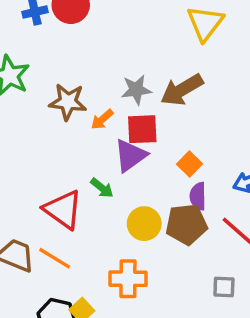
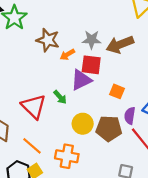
orange square: (190, 164) -> (117, 91), turned -32
purple semicircle: (198, 196) -> (130, 116), moved
orange line: (55, 258) -> (32, 146), moved

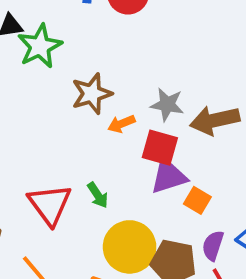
brown star: (48, 40) -> (92, 94), turned 30
purple triangle: (81, 80) -> (169, 176), moved
yellow circle: (83, 124) -> (130, 247), size x1.4

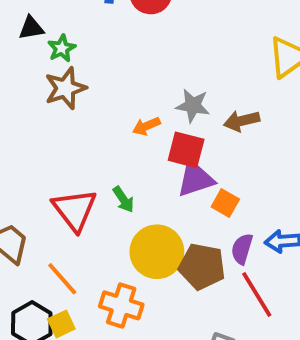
green star: (40, 46) -> (62, 48), size x0.6
brown star: (92, 94) -> (65, 88), moved
brown arrow: (215, 120) -> (242, 121), size x0.7

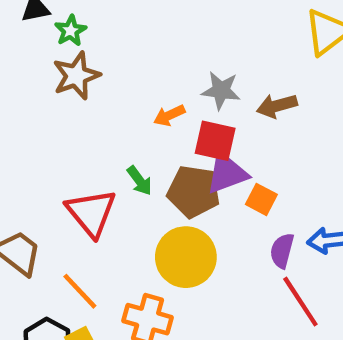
green arrow: (123, 199) -> (139, 181), moved
brown pentagon: (202, 266) -> (194, 191), moved

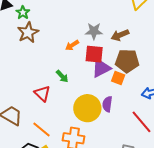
brown pentagon: (194, 191) -> (127, 61), moved
red triangle: (91, 213) -> (42, 93), size x0.7
purple semicircle: (282, 251) -> (107, 104), moved

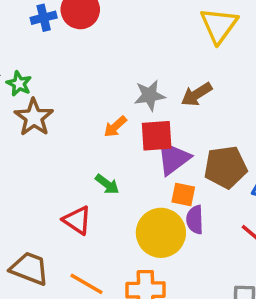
brown pentagon: (127, 61) -> (226, 167), moved
orange square: (118, 78) -> (183, 195), moved

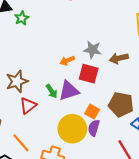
brown star: (34, 117) -> (17, 81), moved
purple triangle: (173, 158) -> (69, 91), moved
red triangle: (77, 220) -> (28, 106), turned 30

